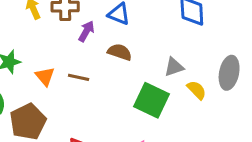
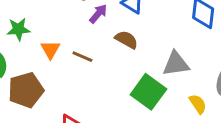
gray triangle: (174, 67) -> (176, 64), size x1.4
yellow semicircle: (197, 90) -> (198, 104), moved

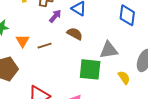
brown line: (82, 57) -> (45, 46), turned -40
green square: (148, 92) -> (90, 69), turned -30

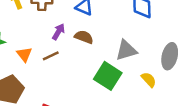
purple arrow: (55, 16) -> (58, 32), moved
green square: (90, 69) -> (108, 76), turned 35

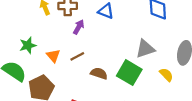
purple arrow: (58, 32) -> (79, 27), moved
brown semicircle: (84, 37) -> (99, 73), moved

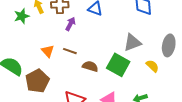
green star: (28, 45) -> (22, 16), moved
brown line: (77, 56) -> (70, 51), turned 48

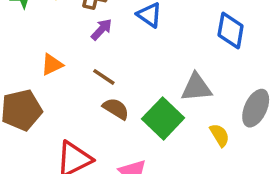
orange triangle: (48, 51) -> (52, 65), turned 32
brown line: (70, 51) -> (104, 77), moved

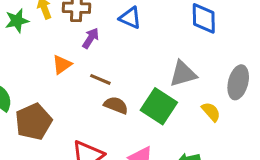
orange triangle: (52, 65) -> (62, 65), moved

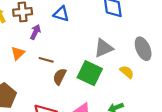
gray ellipse: (238, 82) -> (143, 49), turned -30
brown semicircle: (116, 105) -> (60, 77), turned -77

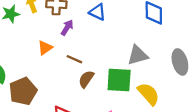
yellow semicircle: (127, 72) -> (148, 94), moved, size x1.5
green square: (90, 73) -> (119, 80), turned -30

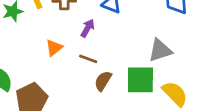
purple arrow: (67, 28) -> (88, 28), moved

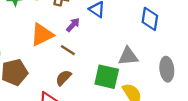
orange triangle: (54, 48) -> (42, 35), size x1.6
brown semicircle: (103, 81) -> (63, 78), moved

